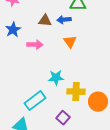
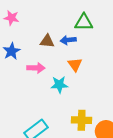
cyan star: (56, 78) -> (59, 85), moved

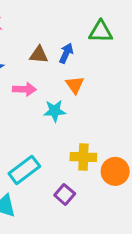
green triangle: (84, 22) -> (101, 32), moved
blue arrow: (68, 40) -> (66, 53), turned 120

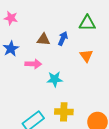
orange triangle: (75, 85) -> (86, 56), moved
yellow cross: (83, 157) -> (64, 112), moved

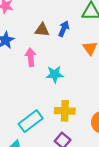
pink arrow: (33, 64) -> (31, 57), turned -98

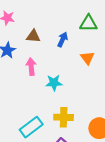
brown triangle: (42, 30) -> (33, 36), moved

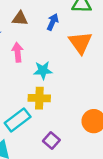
orange triangle: (87, 58) -> (80, 43), size x1.5
yellow cross: (64, 117) -> (39, 98), moved

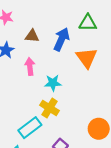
blue arrow: (53, 22) -> (62, 39), size x1.5
yellow cross: (39, 98) -> (50, 108), turned 30

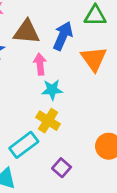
brown triangle: (32, 36) -> (27, 32), size x1.5
pink arrow: (30, 67) -> (40, 64), moved

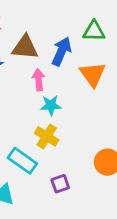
cyan rectangle: (24, 145) -> (22, 161), turned 72
purple square: (62, 168) -> (60, 184), turned 30

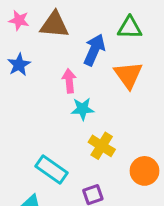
brown triangle: (25, 47) -> (54, 25), moved
yellow cross: (47, 136) -> (102, 146), moved

